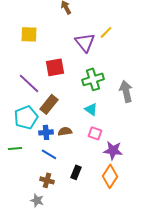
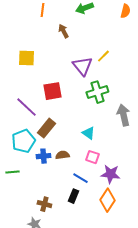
green cross: (93, 79) -> (97, 92), moved
blue line: (49, 154) -> (80, 178), moved

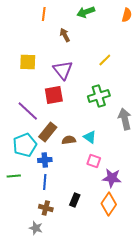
purple triangle: (82, 66) -> (63, 70), moved
brown semicircle: (62, 155) -> (69, 140), moved
blue line: (80, 178) -> (45, 182), moved, turned 63

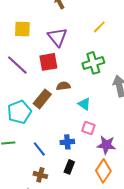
purple line: (28, 111) -> (17, 65), moved
brown semicircle: (69, 140) -> (63, 86), moved
blue cross: (45, 160) -> (67, 142), moved
blue line: (45, 182) -> (39, 149), turned -42

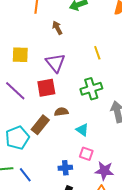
yellow line: (99, 27) -> (97, 53), turned -64
blue line: (39, 149) -> (25, 175), moved

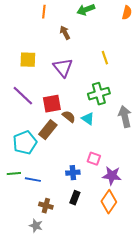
red square: (46, 88) -> (52, 104), moved
brown semicircle: (61, 112) -> (69, 117), turned 48
cyan triangle: (82, 130) -> (88, 119), moved
blue line: (25, 175) -> (33, 180), turned -42

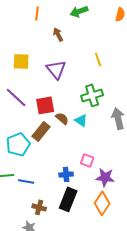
black rectangle: (75, 198) -> (68, 199), size x1.6

